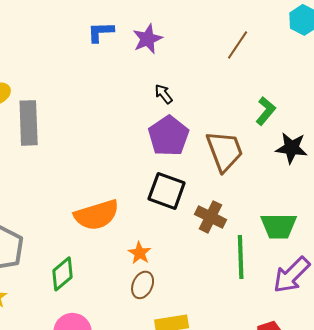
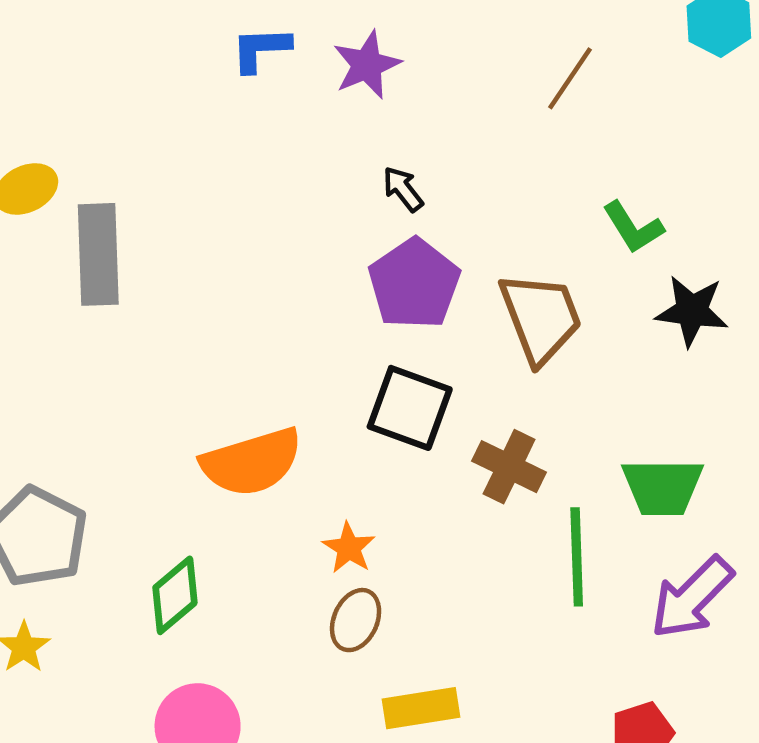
green L-shape: (266, 111) -> (633, 227), turned 108

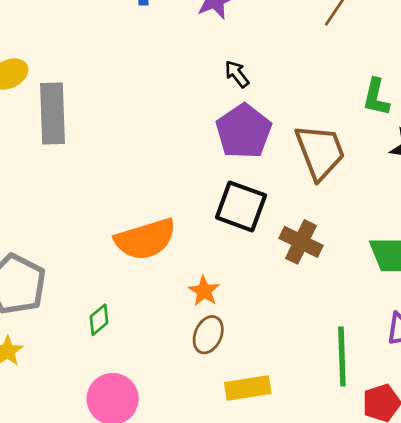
green L-shape: (633, 227) -> (376, 97), turned 45
green line: (577, 557) -> (342, 357), moved
green diamond: (175, 595) -> (99, 320), size x0.7

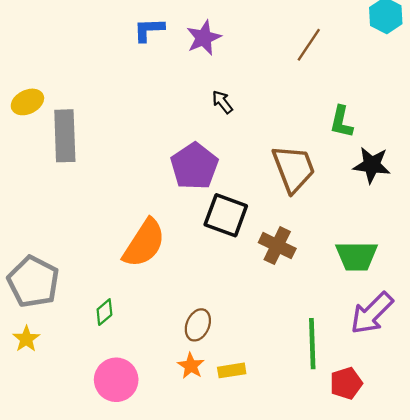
purple pentagon: (244, 131) -> (194, 166), moved
orange semicircle: (145, 239) -> (144, 243), turned -40
orange star: (204, 291) -> (191, 366), moved
yellow rectangle: (248, 388) -> (232, 370), size x0.7

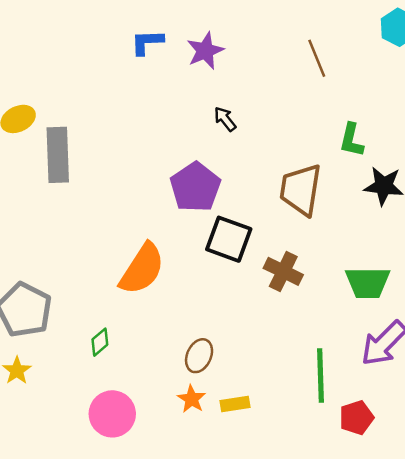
brown line: (309, 45) -> (317, 58), turned -56
brown trapezoid: (294, 169) -> (301, 190), turned -150

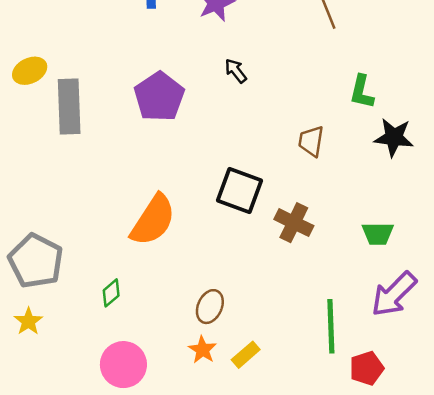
purple pentagon: (195, 187) -> (159, 97), moved
brown trapezoid: (301, 190) -> (311, 141), size x0.6
green trapezoid: (368, 283) -> (378, 234), size x0.7
yellow rectangle: (235, 404) -> (246, 355), turned -32

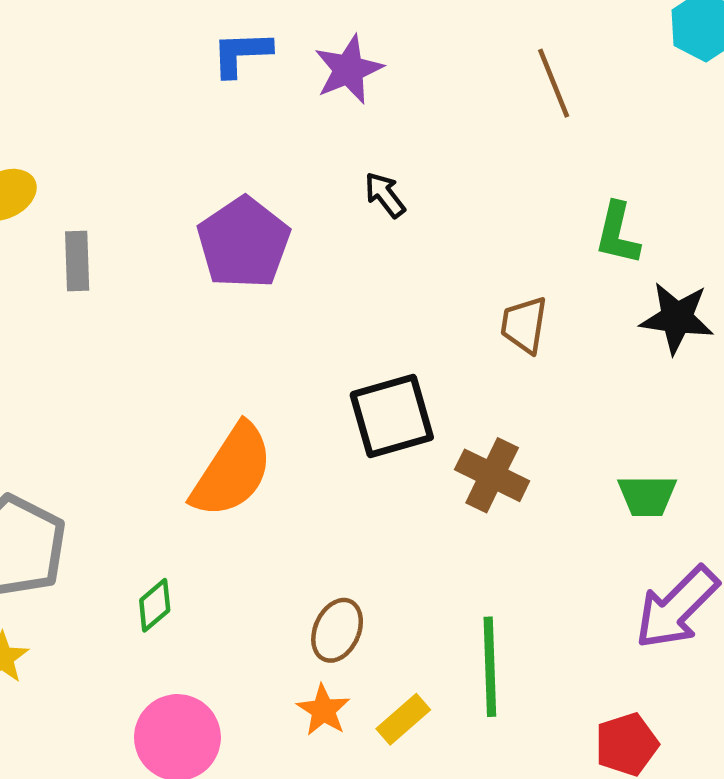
gray rectangle: (69, 107) -> (77, 261), size x0.6
black square: (239, 190) -> (392, 416), turned -36
green line: (331, 326) -> (490, 667), moved

